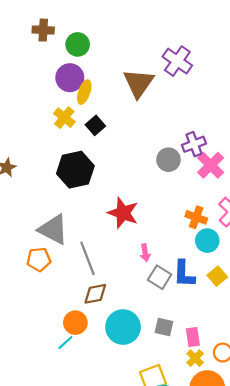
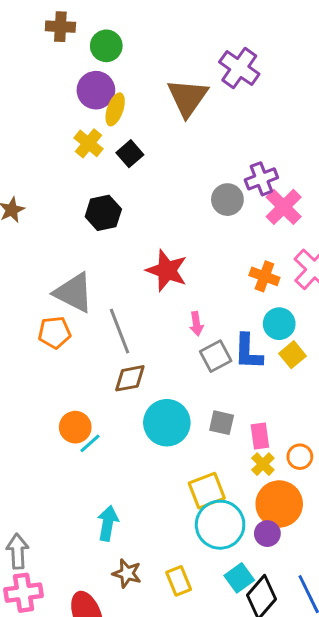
black hexagon: (75, 170) -> (103, 213), size x0.7
cyan circle: (207, 241) -> (279, 324), moved
gray square: (160, 277) -> (216, 356), turned 30
orange circle: (75, 323) -> (75, 427), moved

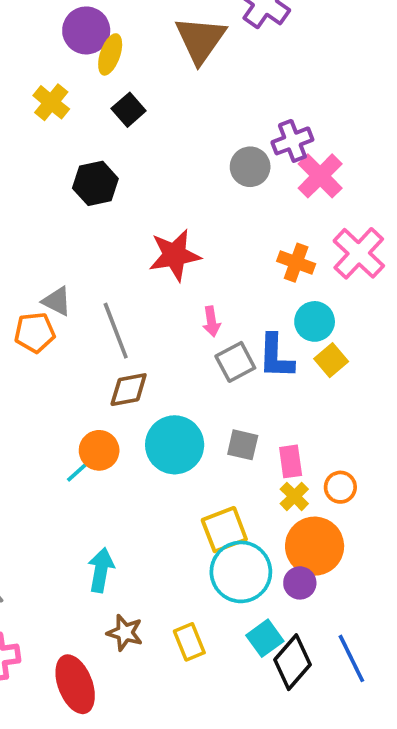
yellow cross: (89, 143) -> (51, 102), moved
red star: (167, 270) -> (175, 255), turned -30
gray triangle: (74, 293) -> (57, 301), moved, size x0.6
orange circle: (75, 427) -> (99, 450), moved

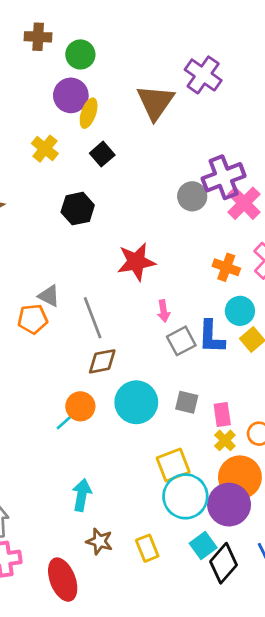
purple cross: (292, 141) -> (224, 177), size x1.4
purple circle: (300, 583) -> (229, 505), size x1.8

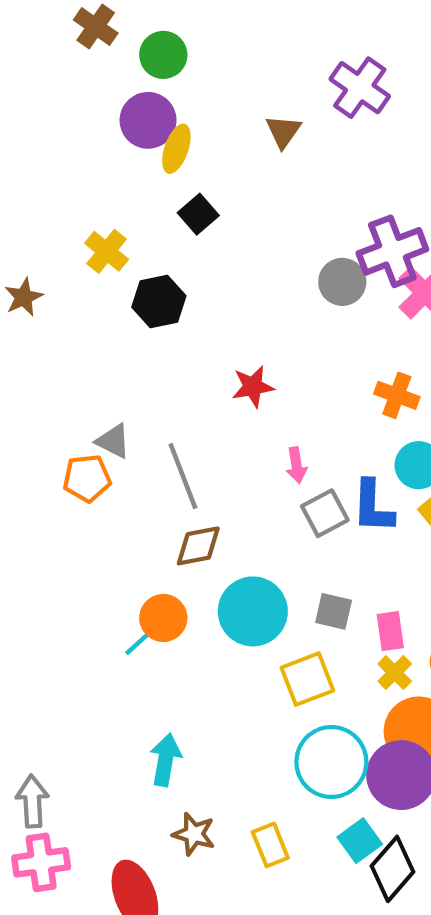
brown cross: (38, 37) -> (96, 27), turned 32
brown triangle: (155, 102) -> (283, 131), size x0.6
yellow cross: (45, 149) -> (107, 251), moved
red star: (136, 262) -> (253, 387), size x0.7
yellow square: (173, 465) -> (307, 679), moved

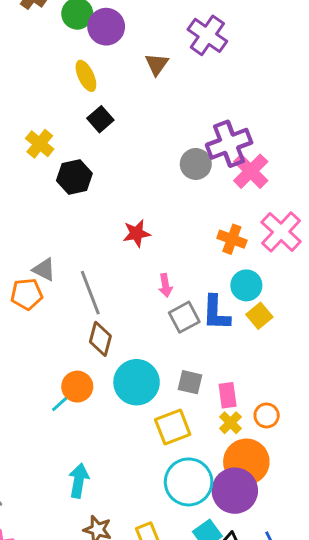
purple circle: (148, 120) -> (106, 27), moved
yellow ellipse: (176, 149) -> (86, 76), turned -44
brown diamond: (198, 546) -> (100, 339), turned -64

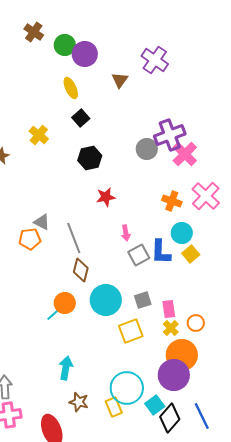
black hexagon: (74, 177) -> (90, 158), moved
gray square: (190, 382) -> (143, 300), turned -30
cyan circle: (189, 482) -> (127, 388), moved

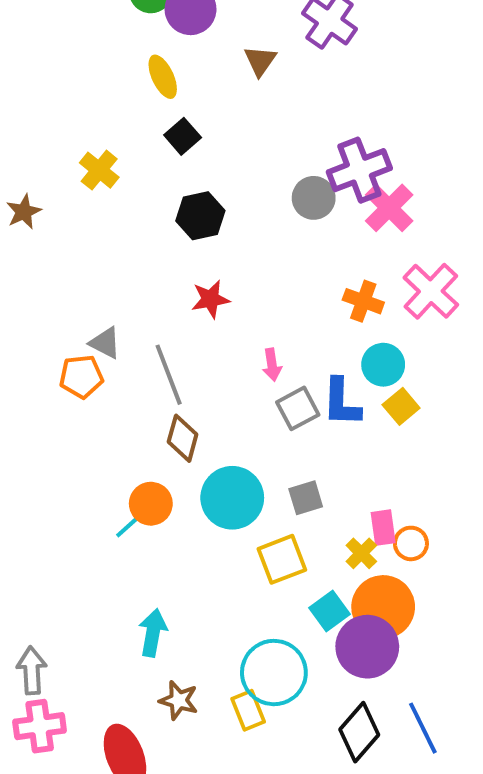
red star: (106, 197) -> (210, 299), moved
pink rectangle: (169, 309) -> (383, 528), moved
cyan square: (155, 405) -> (330, 611), moved

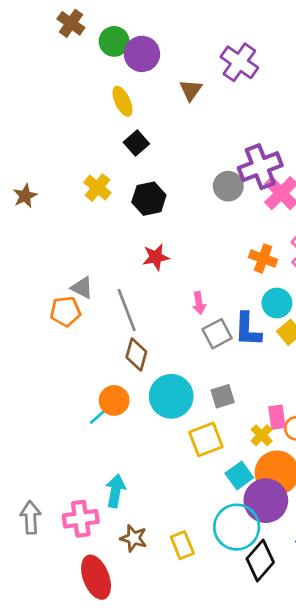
yellow cross: (99, 170) -> (97, 188), moved
cyan circle: (274, 673) -> (237, 527), moved
pink cross: (40, 726) -> (81, 519), moved

